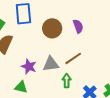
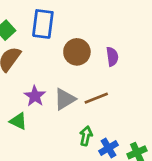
gray triangle: (51, 64) -> (65, 99), turned -36
green arrow: (67, 81) -> (86, 136), moved

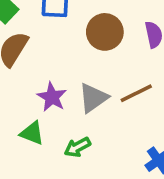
green arrow: (86, 136) -> (77, 147), moved, turned -126

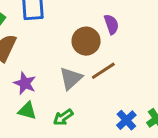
brown circle: (105, 32) -> (86, 41), moved
purple star: (52, 97) -> (25, 83), moved

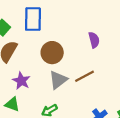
brown circle: (86, 41) -> (52, 53), moved
green triangle: (27, 111) -> (12, 104), moved

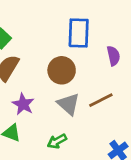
blue rectangle: (33, 19) -> (79, 33), moved
gray triangle: (58, 80) -> (68, 104), turned -42

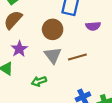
purple semicircle: (113, 56) -> (93, 26), turned 88

